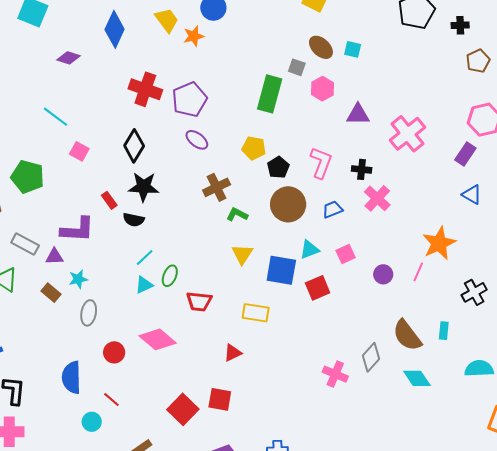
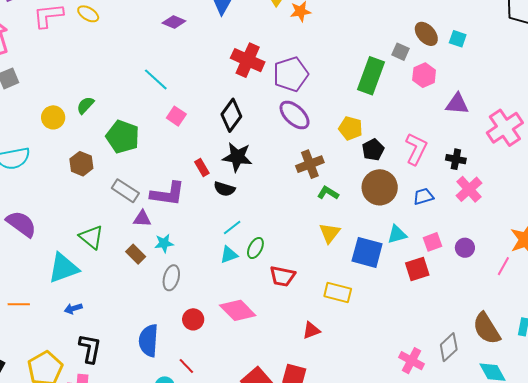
purple ellipse: (197, 140) -> (295, 115), size x1.4
gray rectangle: (25, 244) -> (125, 191), moved
purple circle: (383, 274) -> (465, 248), moved
red square: (318, 288) -> (417, 269), moved

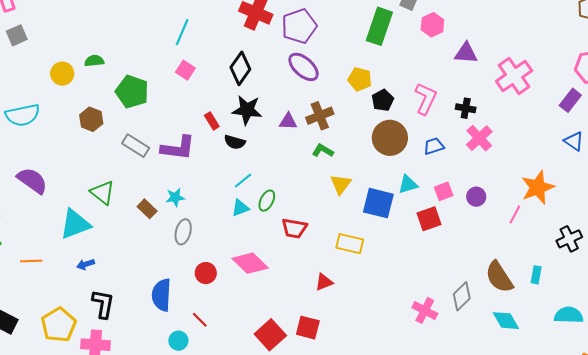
cyan line: (156, 79) -> (182, 32), moved, turned 72
green semicircle: (85, 105) -> (94, 61), turned 42
green L-shape: (328, 193) -> (323, 151), moved
purple triangle: (142, 219) -> (288, 121), moved

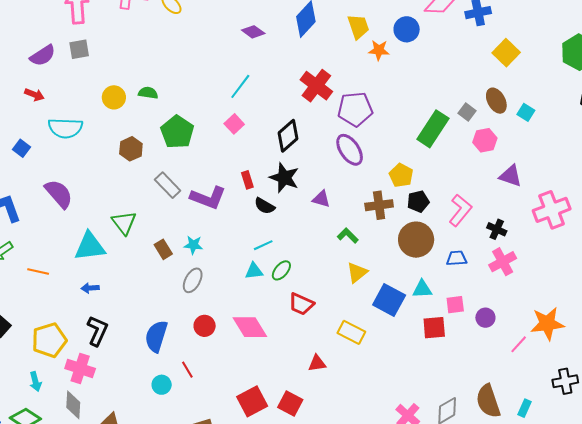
brown cross: (320, 116) -> (379, 205), moved

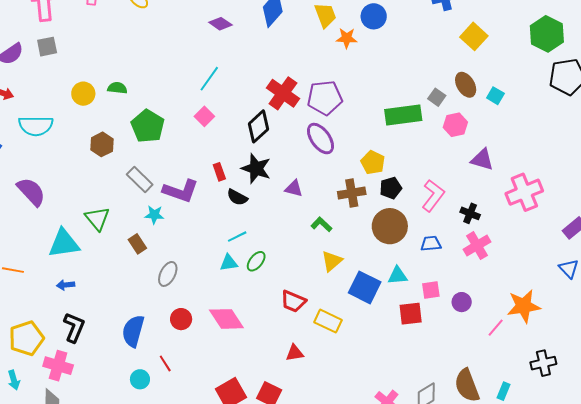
red cross: (316, 86) -> (283, 93), moved
green rectangle: (433, 129) -> (403, 115), turned 51
cyan star: (193, 245) -> (154, 215), moved
red trapezoid: (301, 304) -> (293, 301), moved

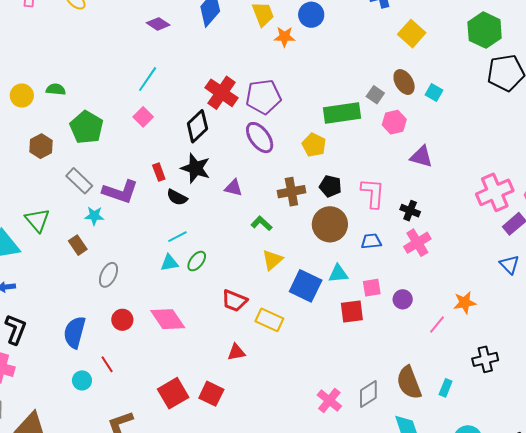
yellow pentagon: (373, 162) -> (314, 145), moved
black pentagon: (391, 188) -> (330, 186), turned 30
pink cross: (524, 192) -> (495, 192), moved
pink L-shape: (433, 196) -> (373, 193), turned -32
orange star: (524, 306) -> (465, 303), size x0.7

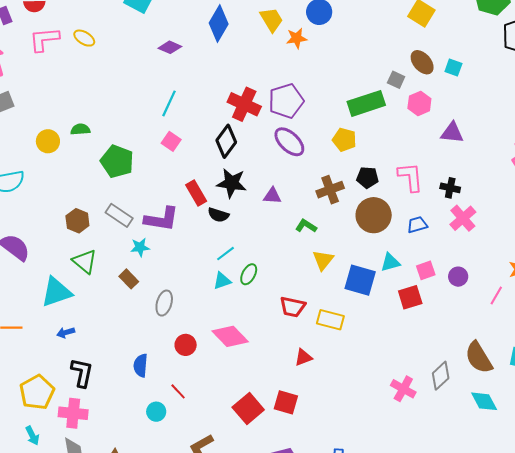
brown hexagon: (41, 146) -> (77, 221), moved
red rectangle: (159, 172) -> (196, 193), size x1.4
blue semicircle: (75, 332) -> (141, 365), size x0.7

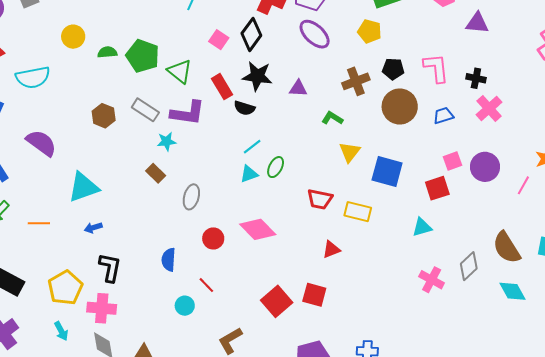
green semicircle: (80, 129) -> (107, 52), moved
pink square: (171, 141) -> (219, 40), moved
green triangle: (85, 261) -> (180, 71), moved
cyan triangle: (390, 262) -> (422, 227), moved
purple circle: (458, 277) -> (485, 167), size x1.5

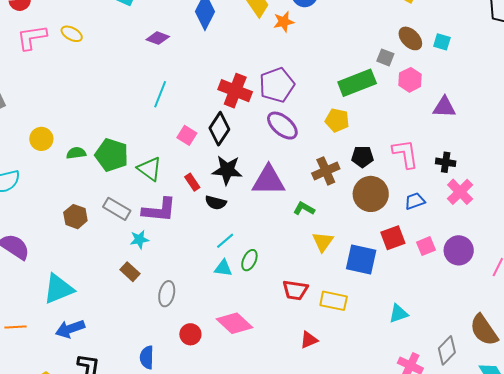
red rectangle: (222, 87) -> (192, 182), size x0.7
purple triangle: (298, 88) -> (269, 180), size x1.8
cyan triangle: (249, 174) -> (223, 268), turned 30
red square: (437, 188) -> (393, 238), moved
blue arrow: (93, 228) -> (70, 329), size x1.6

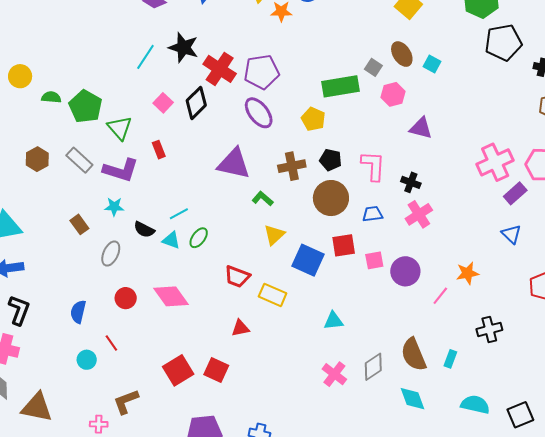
black star: (227, 170) -> (183, 47), moved
black semicircle: (216, 203) -> (144, 230), moved
cyan star: (139, 239) -> (114, 207), moved

